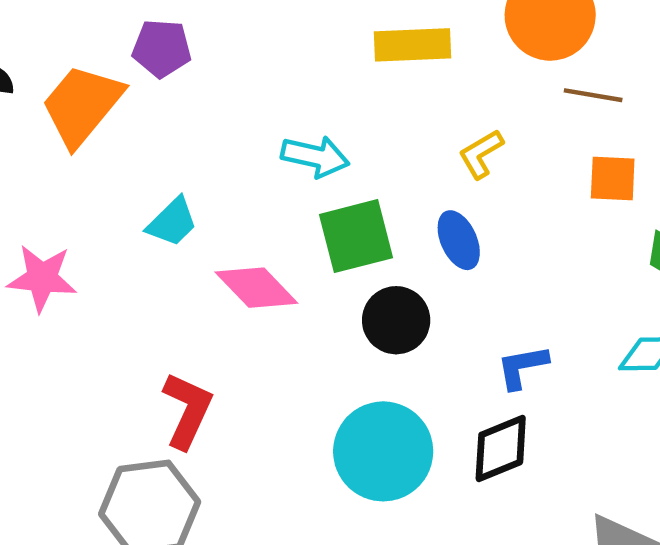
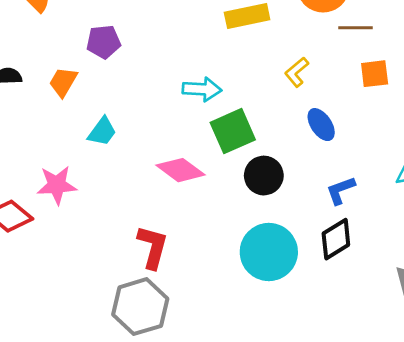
orange trapezoid: (82, 105) -> (63, 82), size x0.6
cyan trapezoid: (172, 222) -> (102, 132), moved
blue ellipse: (459, 240) -> (321, 125), moved

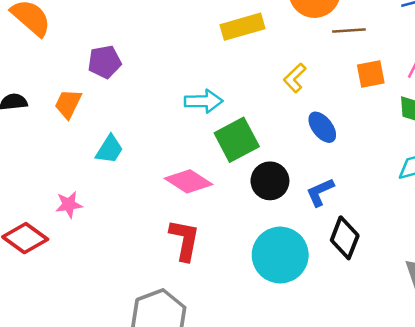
pink star: (57, 185) -> (69, 205), size x0.7
blue L-shape: (341, 190) -> (320, 192), moved
black diamond: (336, 239) -> (345, 238), turned -33
red L-shape: (153, 247) -> (184, 240), moved

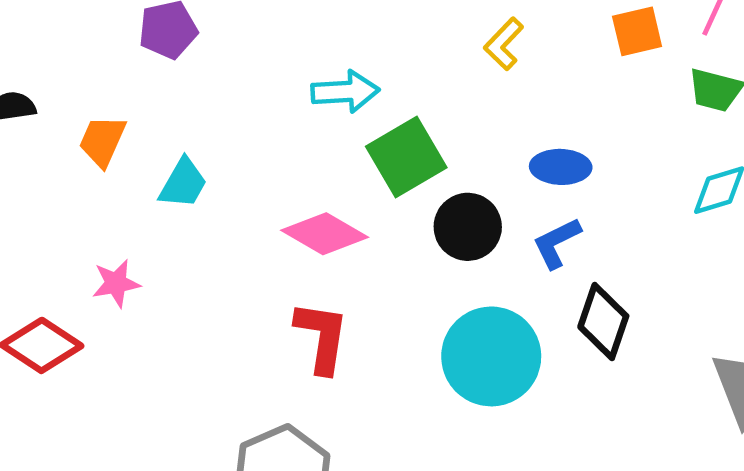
orange trapezoid: (68, 104) -> (102, 141), moved
blue ellipse: (322, 127) -> (561, 167), moved, turned -48

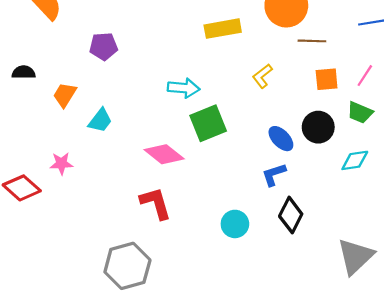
blue ellipse: (561, 167) -> (281, 139), turned 36
black circle: (468, 227) -> (318, 127), moved
red L-shape: (322, 337) -> (156, 203), turned -33
cyan circle: (491, 356) -> (235, 224), size x0.6

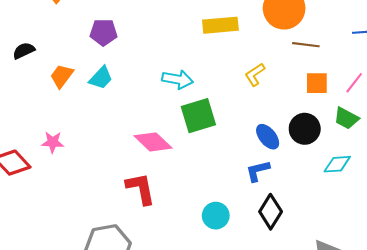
black semicircle: (24, 72) -> (24, 51), turned -30
cyan trapezoid: (100, 120) -> (101, 78), moved

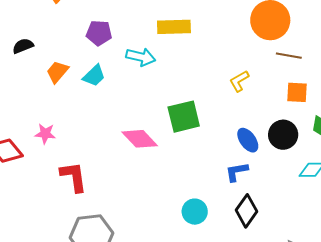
yellow rectangle: (220, 25) -> (174, 27), moved
cyan arrow: (178, 79) -> (141, 57), moved
red L-shape: (141, 189) -> (74, 177), moved

